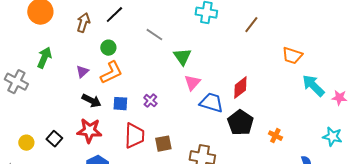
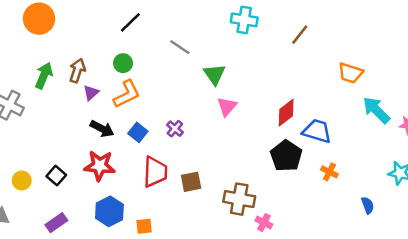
brown arrow: (83, 23) -> (77, 71), moved
blue trapezoid: (211, 103) -> (317, 131), moved
blue square: (120, 104) -> (138, 132), turned 35

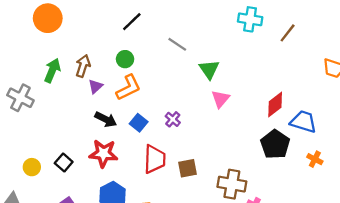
cyan cross: (244, 20) -> (250, 19), moved

